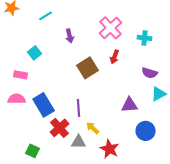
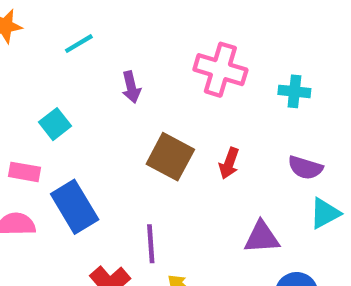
pink cross: (111, 28) -> (220, 70), turned -30
red arrow: (115, 57) -> (229, 163), moved
brown square: (88, 68) -> (170, 157), turned -30
blue rectangle: (44, 105) -> (75, 207), moved

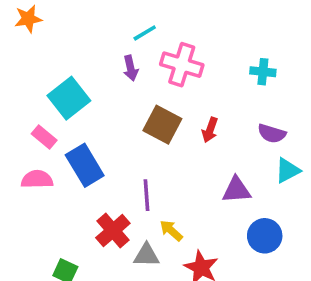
cyan line: (79, 44) -> (145, 33), moved
pink cross: (220, 70) -> (182, 65), moved
cyan square: (55, 124) -> (69, 98), size x1.6
pink rectangle: (25, 172) -> (44, 137), turned 30

